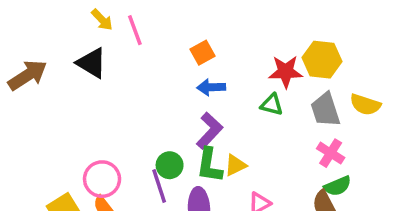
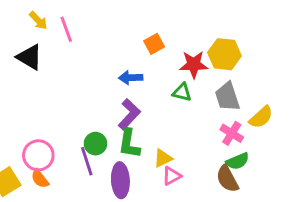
orange square: (202, 53) -> (154, 44), moved
yellow semicircle: (365, 105) -> (261, 117), moved, turned -60
yellow triangle: (235, 165) -> (163, 158), moved

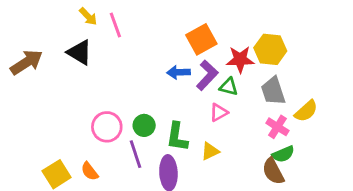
orange square: (154, 44) -> (201, 39), size x1.5
purple L-shape: (129, 114) -> (207, 75), moved
green circle: (95, 144) -> (144, 125), moved
pink circle: (38, 155) -> (107, 127), moved
pink triangle: (172, 176) -> (219, 113), moved

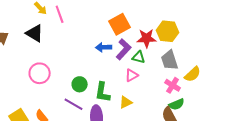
pink circle: (107, 127) -> (40, 73), moved
purple line: (135, 154) -> (74, 104), turned -42

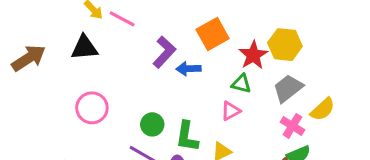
pink line: (60, 14) -> (122, 19), turned -42
black triangle: (35, 33) -> (84, 48), turned -36
red star: (147, 38) -> (253, 55), turned -30
purple L-shape: (124, 49) -> (164, 52), moved
gray trapezoid: (170, 60) -> (288, 88), turned 70

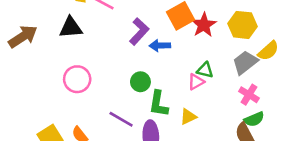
red star: (253, 55) -> (204, 25), moved
green triangle: (241, 84) -> (205, 70), moved
yellow semicircle: (323, 109) -> (268, 51), moved
green circle: (152, 124) -> (140, 82), moved

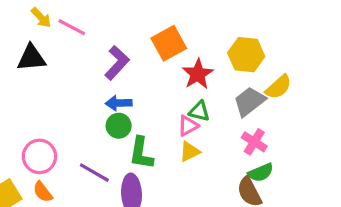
red star: (204, 25) -> (198, 74), moved
blue arrow: (160, 46) -> (119, 103), moved
pink circle: (77, 79) -> (39, 156), moved
yellow triangle: (188, 117) -> (190, 152), moved

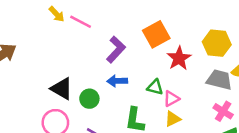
black triangle: (31, 58) -> (62, 89), moved, turned 35
gray trapezoid: (249, 101) -> (219, 80), turned 52
green triangle: (199, 111) -> (155, 87), moved
green circle: (119, 126) -> (89, 99), moved

